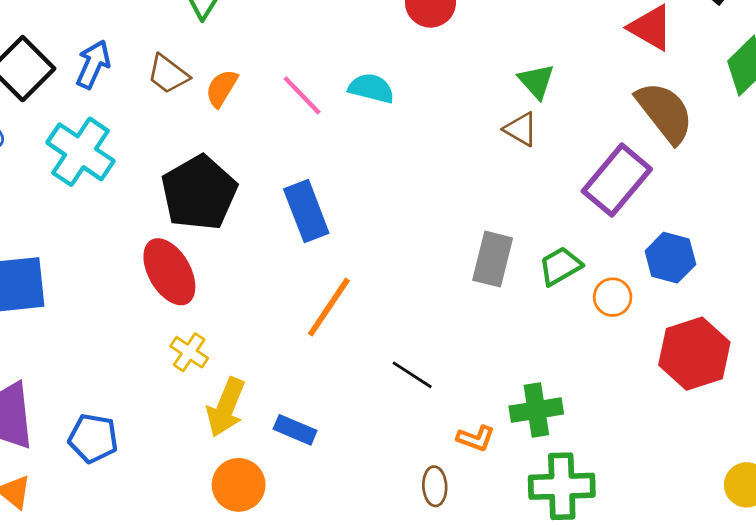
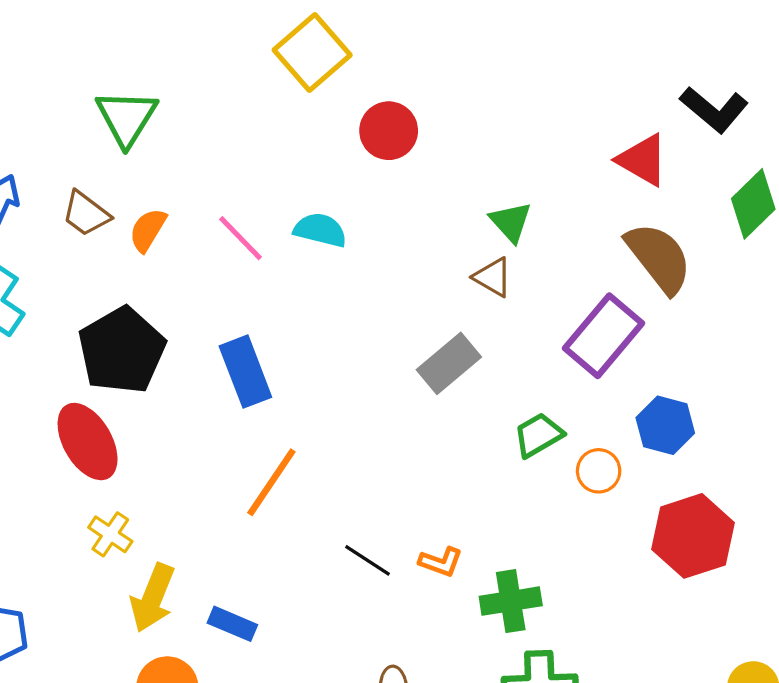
gray rectangle: (493, 259) -> (449, 363), moved, turned 36
orange L-shape: (476, 438) -> (441, 562), moved

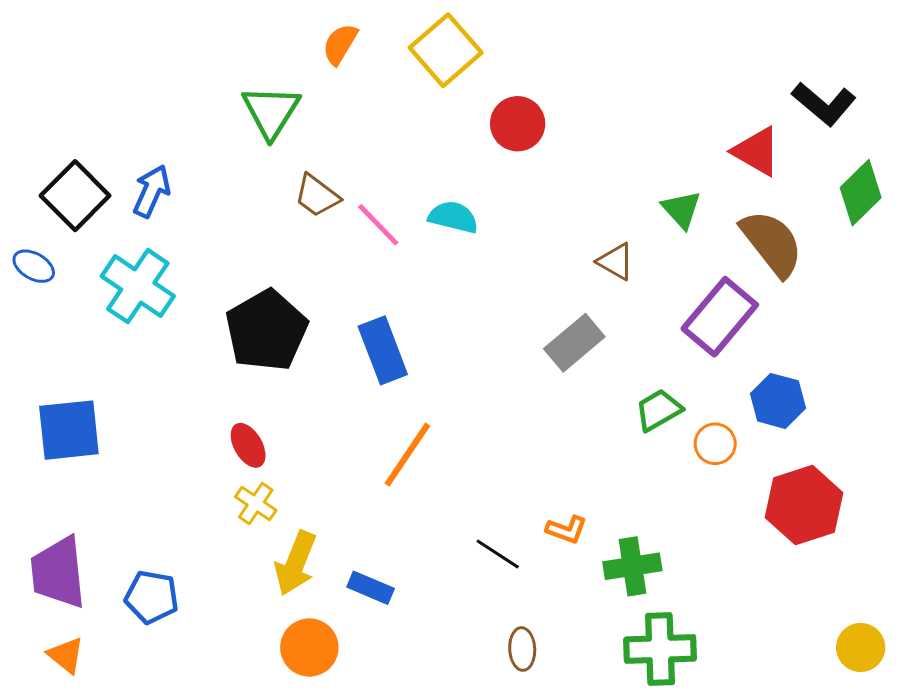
brown trapezoid: (86, 214) -> (317, 196), moved
green triangle: (511, 222) -> (681, 209), moved
orange semicircle: (148, 230) -> (340, 44), moved
red ellipse: (88, 442) -> (248, 445), moved, size x0.6
black line: (367, 560) -> (498, 554), moved

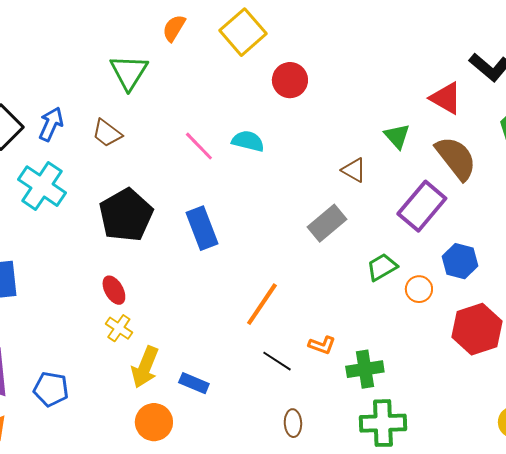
brown trapezoid: (317, 196) -> (107, 133), moved
orange line: (407, 455) -> (262, 304), moved

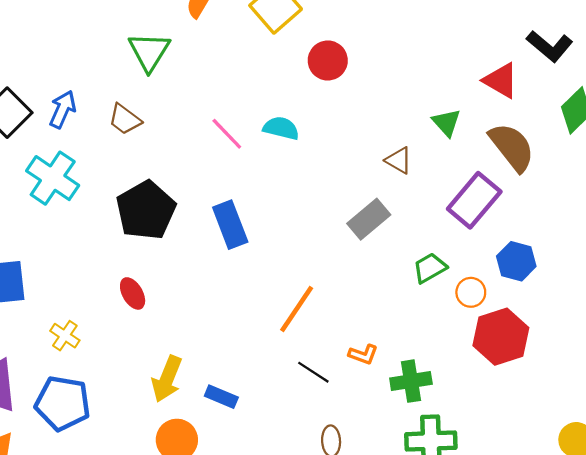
yellow cross: (119, 328) -> (65, 336), moved
red hexagon: (477, 329) -> (501, 337), moved
blue pentagon: (51, 389) -> (63, 403), size x1.4

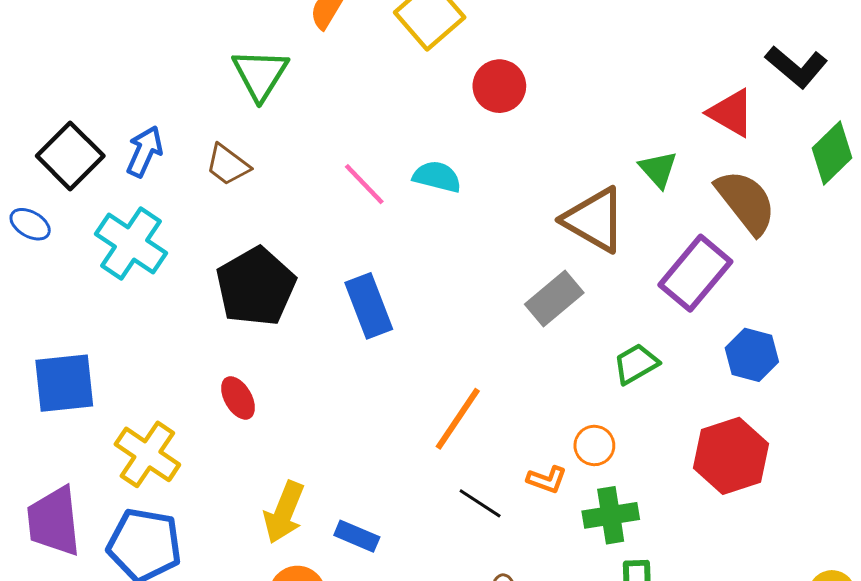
brown triangle: (399, 160) -> (594, 220), size x1.8
orange circle: (471, 292) -> (594, 445), moved
yellow cross: (65, 336) -> (147, 454), size x1.6

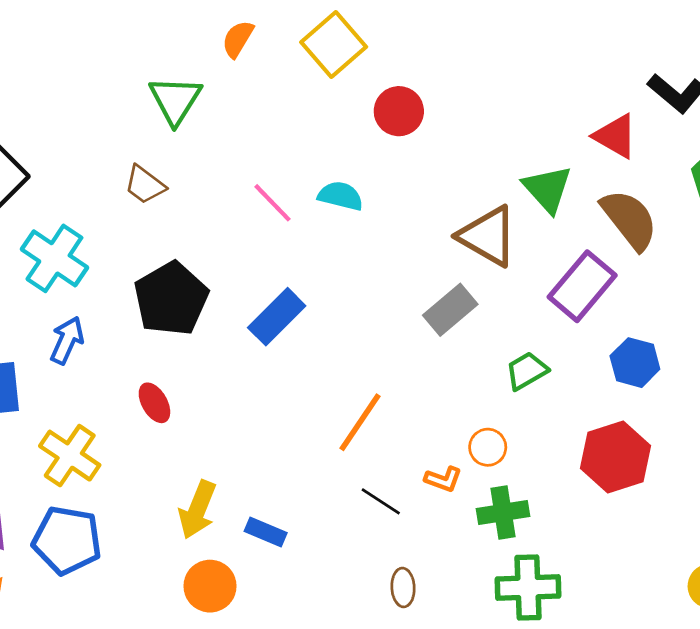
blue arrow: (144, 151) -> (67, 340), moved
green triangle: (658, 169) -> (547, 189), size x1.4
blue rectangle: (369, 306) -> (277, 317), turned 66

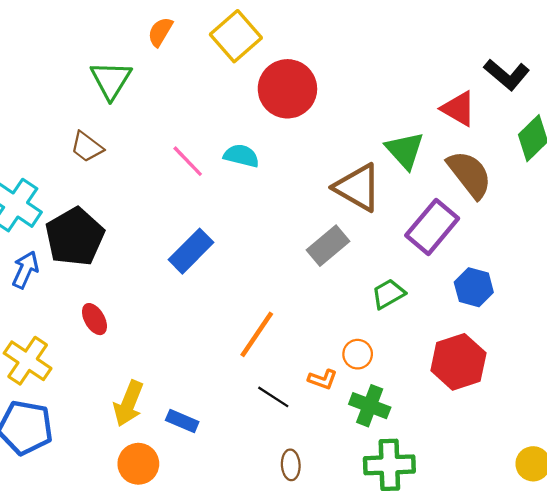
red circle: (399, 111) -> (287, 89), size x1.5
black pentagon: (171, 299) -> (75, 237), moved
green cross: (503, 513) -> (370, 406), turned 30

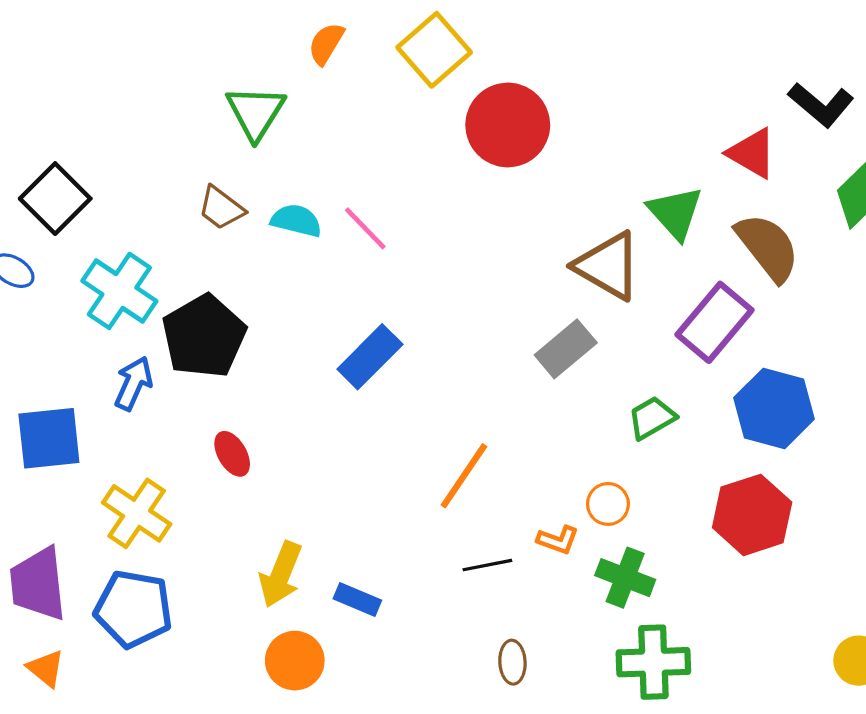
cyan semicircle: (241, 156) -> (296, 221), moved
blue hexagon: (474, 287) -> (774, 408), size x1.4
black line: (273, 397) -> (487, 565), turned -44

